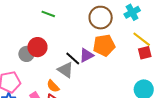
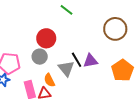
orange pentagon: (104, 45) -> (122, 70), moved, turned 30
gray circle: (26, 54) -> (40, 57), moved

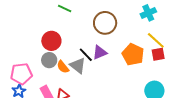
brown circle: (115, 29) -> (105, 23), moved
orange semicircle: (49, 80) -> (63, 67), moved

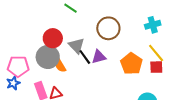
gray circle: (49, 60) -> (48, 57), size x1.5
gray triangle: (78, 66) -> (76, 46), moved

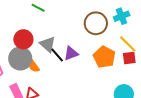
brown circle: (108, 28) -> (96, 23), moved

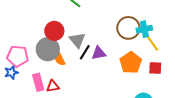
cyan cross: (122, 16) -> (144, 29), moved
yellow line: (128, 44) -> (152, 42), moved
black line: (57, 55) -> (85, 52), turned 63

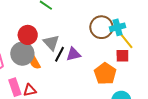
orange pentagon: (131, 63) -> (105, 74), moved
red square: (155, 68) -> (122, 56), moved

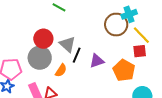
cyan cross: (117, 27) -> (129, 14), moved
purple triangle: (73, 54) -> (97, 61), moved
orange semicircle: (35, 63) -> (61, 70), moved, turned -112

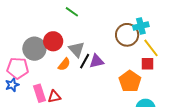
gray circle: (40, 58) -> (34, 49), moved
purple triangle: (97, 61) -> (97, 61), moved
orange semicircle: (61, 70) -> (64, 64), moved

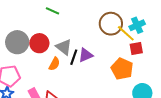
cyan cross: (141, 26) -> (137, 25), moved
yellow line: (151, 48) -> (126, 33), moved
gray circle: (34, 49) -> (17, 42), moved

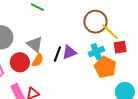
cyan cross: (137, 25) -> (96, 52), moved
red circle: (39, 43) -> (20, 62), moved
gray triangle: (64, 47) -> (35, 44), moved

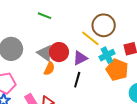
yellow line: (110, 32) -> (90, 38), moved
black line: (57, 54) -> (77, 80), moved
red circle: (20, 62) -> (59, 52), moved

